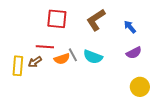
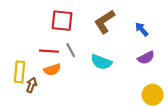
gray line: (73, 55) -> (71, 50), moved
orange semicircle: (62, 59) -> (52, 70), moved
brown arrow: (35, 62) -> (32, 85), moved, turned 144

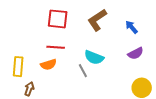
gray line: (71, 50) -> (83, 71), moved
red line: (49, 51) -> (56, 47), moved
brown arrow: (32, 85) -> (29, 89), moved

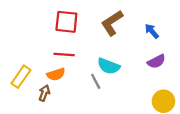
yellow rectangle: (18, 67) -> (21, 77), turned 30
brown arrow: (29, 89) -> (44, 93), moved

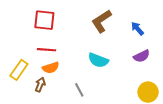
red square: (66, 22) -> (44, 20), moved
red line: (64, 54) -> (46, 50), moved
gray line: (96, 81) -> (79, 90), moved

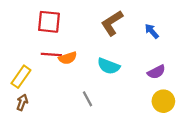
purple semicircle: (142, 56) -> (156, 72), moved
orange semicircle: (51, 68) -> (68, 58), moved
brown arrow: (40, 85) -> (22, 102), moved

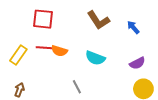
brown L-shape: (112, 23) -> (98, 20), turned -90
orange semicircle: (68, 58) -> (59, 51), turned 35
yellow rectangle: (21, 77) -> (18, 55), moved

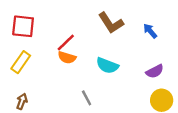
red square: (43, 19) -> (23, 26), moved
red line: (45, 48) -> (66, 42), moved, turned -48

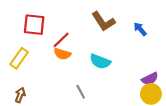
red square: (23, 26) -> (34, 25), moved
purple semicircle: (155, 71) -> (150, 79), moved

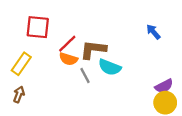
brown L-shape: (103, 21) -> (93, 50), moved, turned 130
gray line: (81, 92) -> (85, 76), moved
brown arrow: (20, 95) -> (19, 94), moved

